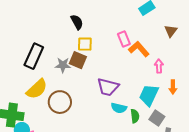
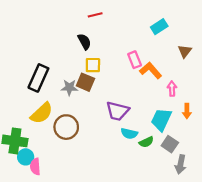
green semicircle: (135, 116) -> (146, 142), turned 72

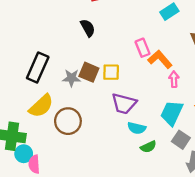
yellow square: (93, 65) -> (111, 72), moved
pink arrow: (172, 89) -> (174, 79), moved
green semicircle: (146, 142) -> (148, 147), moved

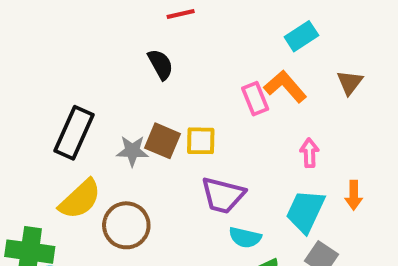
orange L-shape: (160, 59) -> (285, 86), moved

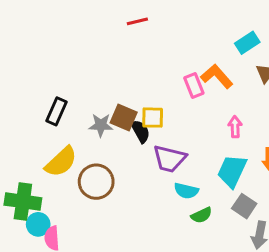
cyan rectangle: (301, 36) -> (247, 43), moved
black semicircle: (161, 64) -> (140, 131), moved
black rectangle: (74, 133) -> (56, 111), size x0.7

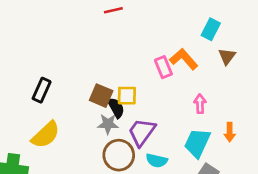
cyan rectangle: (247, 43) -> (211, 29), turned -30
gray star: (101, 125) -> (108, 124), moved
purple trapezoid: (169, 159) -> (142, 132), turned 112
brown circle: (96, 182) -> (119, 155), moved

